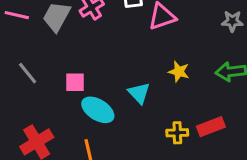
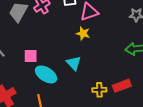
yellow star: (179, 72) -> (83, 33), moved

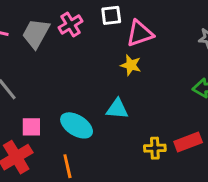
pink square: (31, 56) -> (31, 127), moved
cyan triangle: (74, 63) -> (117, 109), turned -42

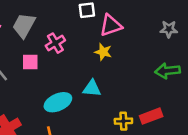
pink cross: (70, 24) -> (55, 43), moved
cyan ellipse: (77, 125) -> (58, 102), turned -56
pink square: (31, 127) -> (30, 62), moved

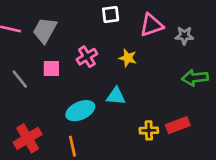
pink triangle: (111, 25) -> (151, 25), moved
gray star: (169, 29) -> (184, 36), moved
pink cross: (55, 43) -> (87, 57), moved

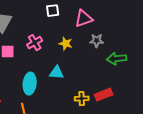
gray star: (184, 36) -> (97, 41), moved
cyan ellipse: (80, 111) -> (30, 84), turned -60

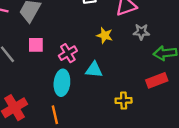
pink cross: (35, 43) -> (68, 53), moved
red rectangle: (104, 95) -> (157, 80), moved

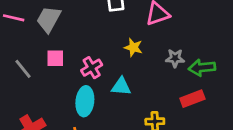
gray star: (141, 32) -> (175, 58), moved

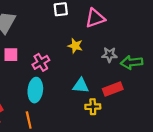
cyan triangle: (121, 86) -> (81, 86), moved
red rectangle: (192, 99) -> (113, 89), moved

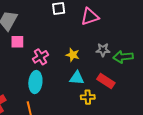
yellow star: (75, 46) -> (73, 55), moved
pink square: (11, 55) -> (17, 42), moved
red rectangle: (113, 89) -> (106, 81), turned 54

